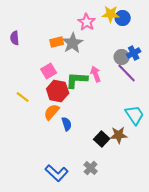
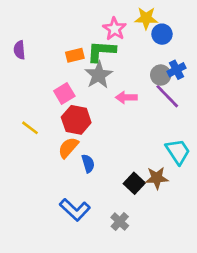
blue circle: (123, 18) -> (162, 34), moved
gray star: (73, 43) -> (99, 75), moved
pink arrow: (96, 74) -> (126, 97), turned -70
green L-shape: (77, 80) -> (101, 51), moved
blue L-shape: (57, 173) -> (75, 210), moved

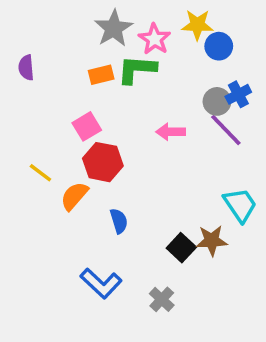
gray star: (99, 75) -> (114, 28), moved
orange semicircle: (68, 148) -> (74, 196), moved

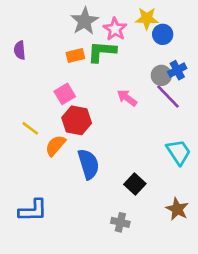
pink arrow: (171, 132) -> (127, 98), turned 36
blue semicircle: (119, 221) -> (89, 164), size x1.6
brown star: (212, 241) -> (177, 209), moved, turned 30
blue L-shape: (101, 283) -> (33, 210), moved, turned -44
gray cross: (162, 299) -> (120, 222), turned -30

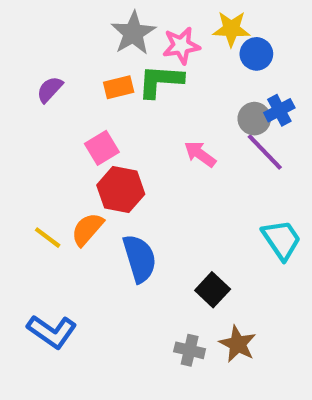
pink star: (115, 29) -> (181, 46), turned 30
purple semicircle: (20, 50) -> (50, 89), moved, turned 48
yellow line: (30, 128) -> (48, 238), moved
brown star: (177, 209) -> (238, 344), moved
blue L-shape: (33, 210) -> (52, 331), turned 36

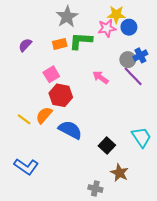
pink star: (181, 46) -> (107, 28), moved
cyan trapezoid: (281, 240) -> (141, 137), moved
blue semicircle: (139, 258) -> (70, 130), turned -45
gray cross: (190, 350) -> (95, 189), moved

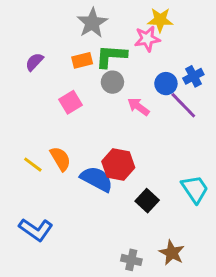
blue circle: (129, 27) -> (166, 84), moved
gray circle: (128, 60) -> (112, 82), moved
red hexagon: (61, 95) -> (118, 165), moved
orange semicircle: (44, 115) -> (60, 159), turned 108
brown star: (119, 173) -> (172, 253), moved

